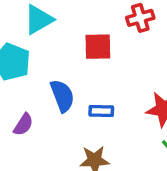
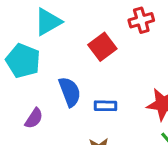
red square: (98, 47) -> (102, 47), turned -36

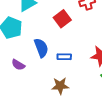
purple semicircle: (34, 118) -> (18, 65), turned 88

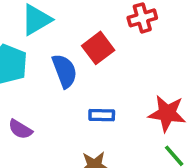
blue semicircle: (41, 48) -> (65, 71), moved

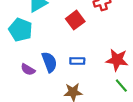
blue semicircle: (65, 71) -> (49, 62), moved

